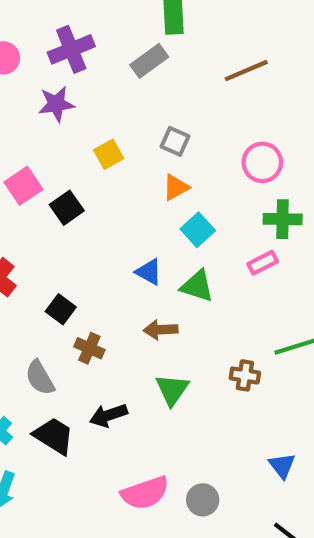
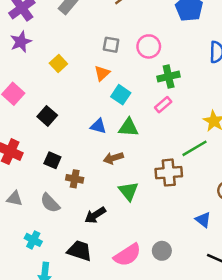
gray square: (175, 141) -> (111, 45), moved
black square: (67, 208) -> (47, 116), moved
brown cross: (245, 375) -> (169, 173), size x1.5
black trapezoid: (54, 436) -> (79, 251), moved

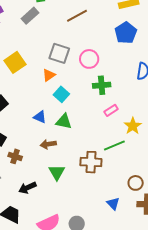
gray square: (111, 45) -> (59, 53), size x1.5
yellow square: (58, 63) -> (15, 62), size x1.5
pink rectangle: (163, 105) -> (111, 110), moved

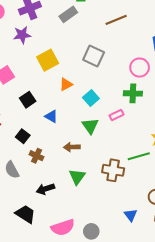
pink circle: (89, 59) -> (140, 68), moved
orange triangle: (49, 75) -> (66, 84), moved
pink rectangle: (111, 110) -> (117, 115), moved
blue triangle: (40, 117) -> (51, 116), moved
green triangle: (64, 121) -> (90, 126), turned 36

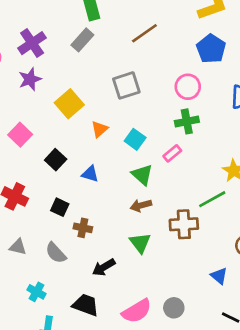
gray square: (94, 56) -> (126, 85), turned -30
brown arrow: (72, 147) -> (141, 205), moved

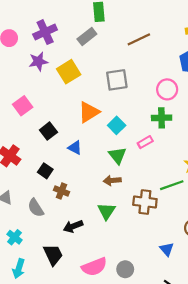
yellow square: (69, 104) -> (69, 72), moved
orange triangle: (100, 129) -> (89, 112), size x1.5
black trapezoid: (86, 305) -> (53, 255), turned 35

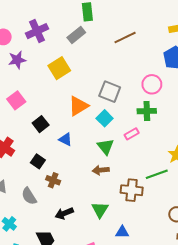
purple star: (38, 62) -> (17, 60), moved
gray square: (117, 80) -> (110, 92), moved, turned 30
green triangle: (106, 211) -> (100, 210), moved
blue triangle: (167, 249) -> (122, 232), moved, turned -48

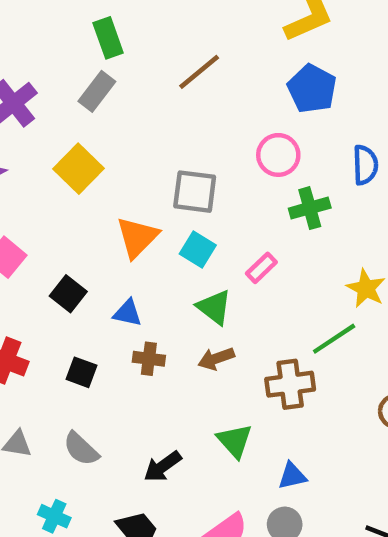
green cross: (147, 111) -> (310, 208), moved
brown cross: (53, 180) -> (149, 359), moved

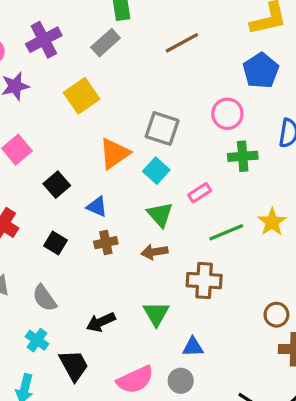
green line: (334, 339) -> (226, 232), moved
brown cross: (149, 359) -> (106, 243), turned -30
cyan cross: (54, 516) -> (37, 340), moved

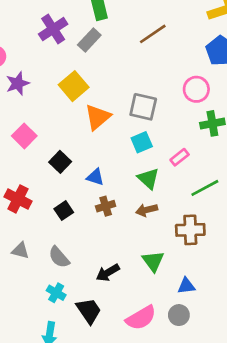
purple cross: (44, 40) -> (53, 29), moved
orange triangle: (114, 153) -> (98, 117), moved
cyan square: (156, 171) -> (142, 142), turned 30
black square: (55, 243) -> (64, 211), turned 30

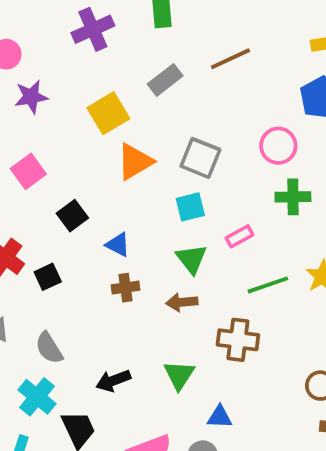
gray rectangle: (89, 40) -> (165, 80), moved
black square: (64, 211) -> (48, 277), moved
cyan cross: (56, 293) -> (37, 397), size x1.4

